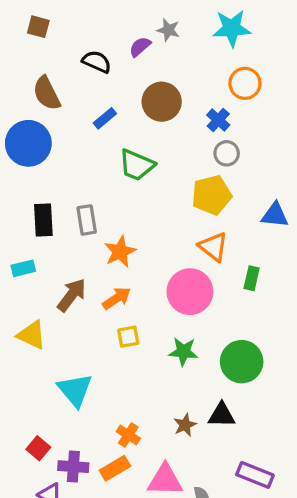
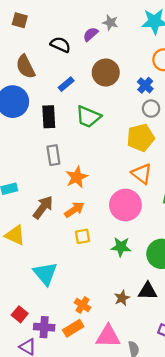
black rectangle: (43, 220) -> (49, 117), moved

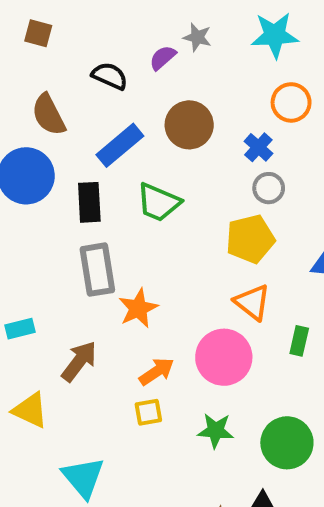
blue rectangle: (66, 84) -> (120, 145), size x1.6
gray rectangle: (53, 155) -> (97, 270), size x1.4
orange arrow: (74, 210) -> (157, 371), moved

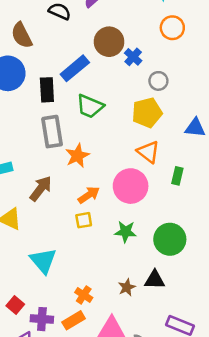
blue rectangle: (120, 145) -> (75, 68), moved
blue cross: (258, 147) -> (133, 57), moved
green trapezoid: (159, 202) -> (90, 106), moved

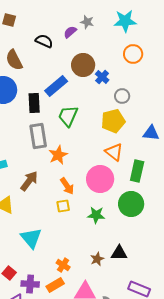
green trapezoid: (90, 106) -> (68, 116), turned 90
green rectangle: (177, 176) -> (137, 171), size x1.5
orange arrow: (89, 195) -> (67, 186), turned 90
green circle: (170, 239) -> (131, 204), moved

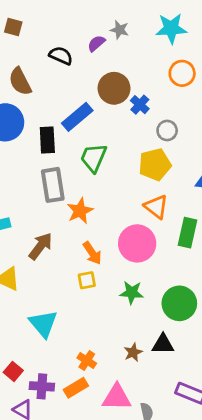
green circle: (131, 204) -> (179, 303), moved

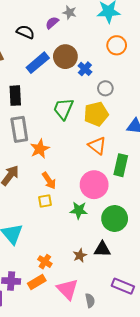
blue rectangle: (77, 117) -> (38, 63), moved
green trapezoid: (94, 158) -> (63, 109), moved
pink circle: (137, 243) -> (94, 185), moved
pink triangle: (117, 397) -> (67, 289), turned 45

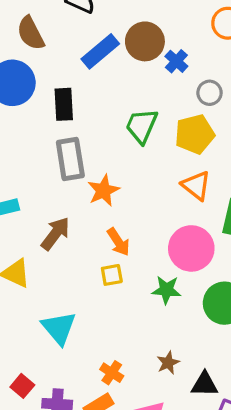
black triangle: (102, 249) -> (205, 384), moved

